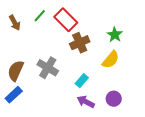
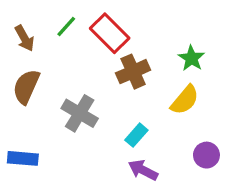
brown semicircle: (16, 71) -> (26, 87), moved
blue rectangle: (14, 95) -> (23, 158), turned 48
purple circle: (114, 99) -> (206, 155), moved

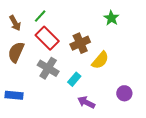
red rectangle: (110, 33) -> (47, 38), moved
green star: (191, 58) -> (111, 18), moved
yellow semicircle: (185, 100) -> (100, 60), moved
cyan rectangle: (136, 135) -> (74, 79), moved

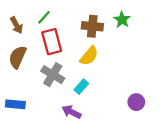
red rectangle: (47, 38) -> (52, 42), turned 30
brown cross: (80, 43) -> (92, 26), moved, turned 30
yellow semicircle: (100, 60) -> (89, 56), moved
purple arrow: (86, 102) -> (71, 112), moved

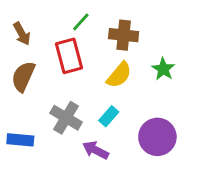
green line: (44, 17) -> (81, 22), moved
green star: (122, 20) -> (163, 69), moved
gray cross: (53, 75) -> (66, 118), moved
purple circle: (136, 102) -> (157, 137), moved, size x1.6

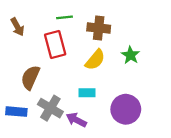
green line: (81, 22) -> (65, 17), turned 42
brown semicircle: (23, 76) -> (30, 77), moved
cyan rectangle: (109, 116) -> (87, 93), turned 49
gray cross: (66, 118) -> (50, 108), moved

